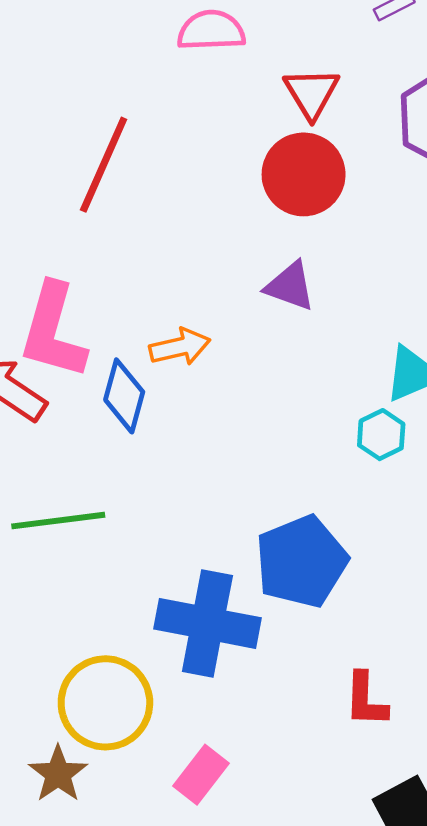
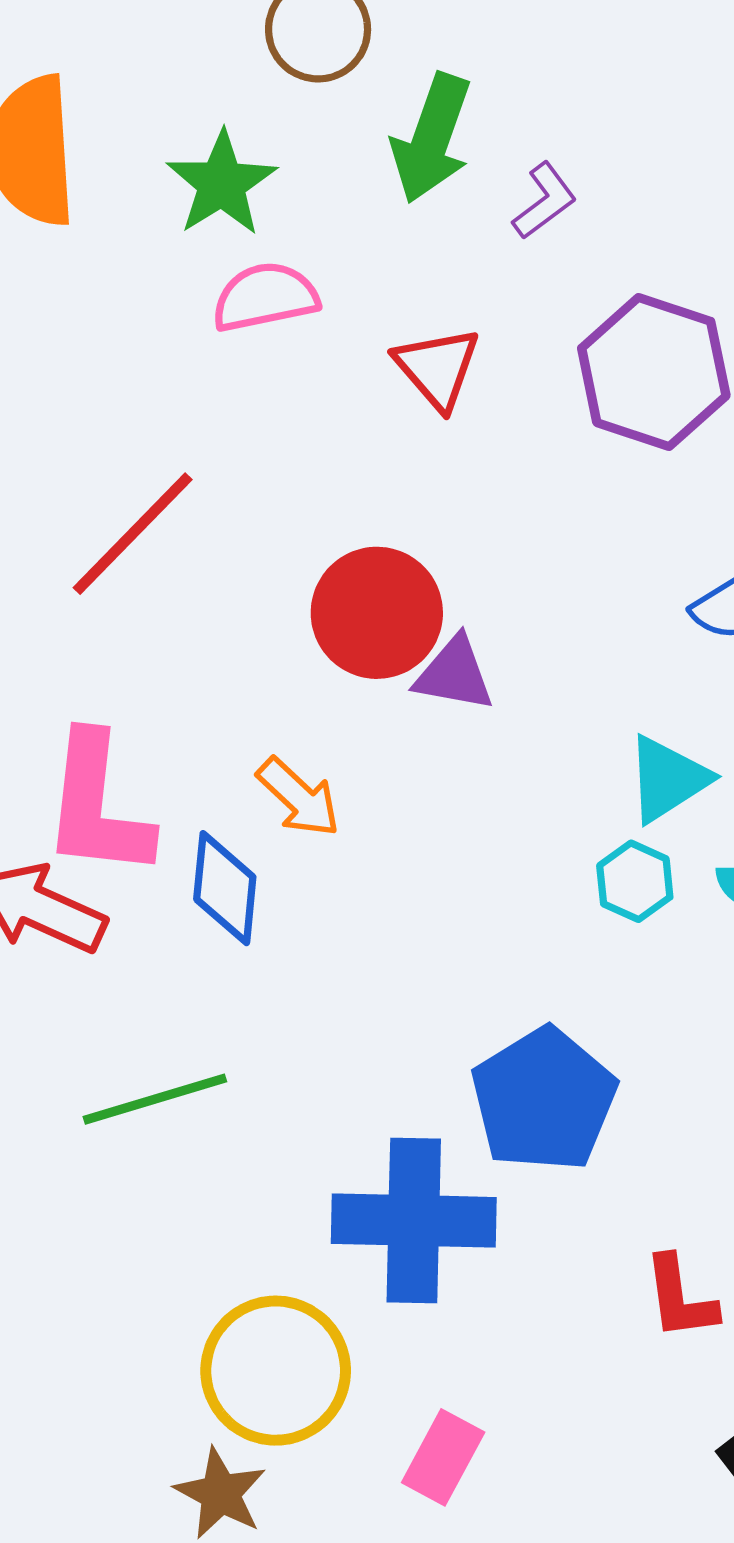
red line: (104, 165) -> (133, 534), turned 30
red circle: (304, 174) -> (377, 613), moved
orange arrow: (180, 347) -> (299, 797), turned 66

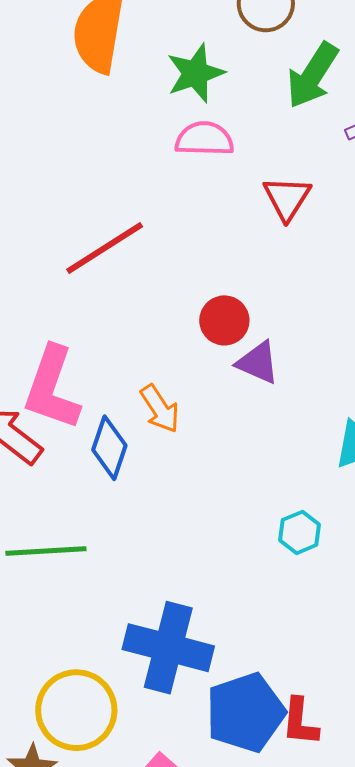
red circle: (377, 613) -> (224, 320), size x0.7
cyan hexagon: (635, 881) -> (300, 532), moved
blue pentagon: (544, 1100) -> (245, 712), moved

